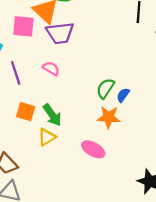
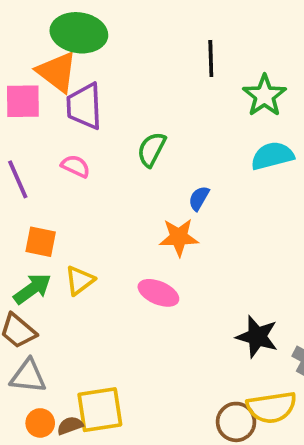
purple trapezoid: (60, 33) -> (84, 106), turned 100
green semicircle: (105, 88) -> (152, 149), moved
green arrow: (52, 115) -> (32, 289), moved, turned -85

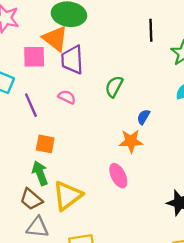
yellow triangle: (80, 280) -> (68, 196), moved, size x1.6
green arrow: (32, 289) -> (40, 173), turned -75
pink ellipse: (158, 293) -> (118, 176), turned 40

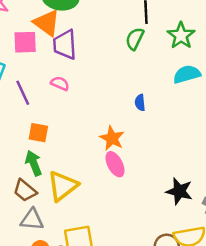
green semicircle: (114, 87) -> (135, 39), moved
blue semicircle: (143, 117) -> (140, 103), turned -35
orange star: (131, 141) -> (112, 138), moved, turned 30

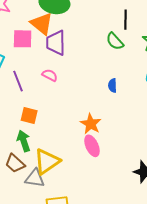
green semicircle: (135, 39) -> (115, 41), turned -72
blue semicircle: (140, 103) -> (112, 86), moved
gray triangle: (32, 220) -> (35, 178), moved

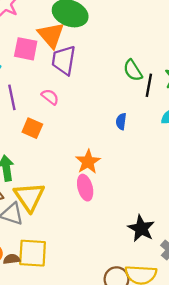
black line: (126, 20) -> (149, 85), moved
orange square: (29, 116) -> (32, 128), moved
yellow triangle: (47, 162) -> (29, 197), turned -40

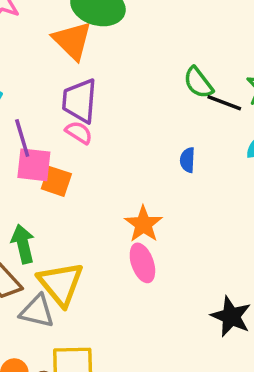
pink square: (26, 49) -> (34, 165), moved
purple trapezoid: (64, 60) -> (80, 101), moved
black line: (149, 85) -> (224, 103), turned -75

